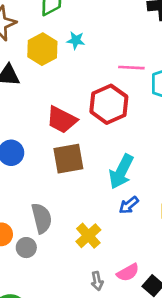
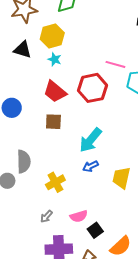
cyan star: (76, 40) -> (55, 59), moved
brown square: (68, 159) -> (53, 122), size x0.7
gray arrow: (97, 281) -> (46, 216), moved, turned 40

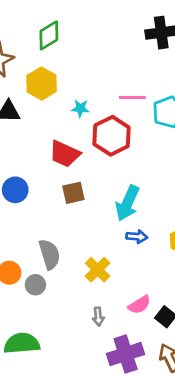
cyan star: (55, 59) -> (80, 108), moved
blue arrow: (91, 166) -> (137, 237), turned -133
gray arrow: (46, 216) -> (98, 317), turned -32

